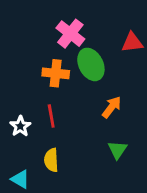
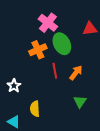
orange cross: (56, 73) -> (38, 50), turned -30
red line: (51, 116) -> (55, 71), moved

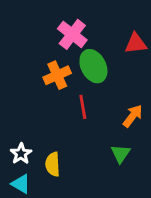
orange arrow: (76, 73) -> (133, 116), moved
white star: (14, 86) -> (21, 154), moved

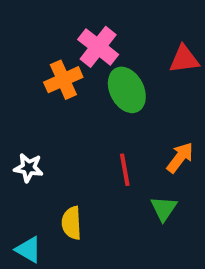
orange cross: (57, 75) -> (63, 80), moved
red line: (83, 107) -> (125, 170), moved
white star: (21, 154) -> (29, 168), moved, turned -30

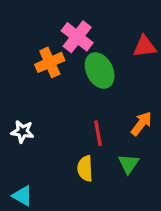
yellow semicircle: (72, 223) -> (85, 169), moved

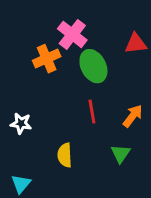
red line: (98, 133) -> (92, 111), moved
yellow semicircle: (85, 169) -> (65, 155), moved
cyan triangle: (22, 196) -> (21, 184), turned 40

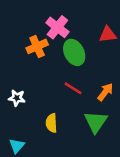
red line: (92, 111) -> (73, 88), turned -48
green triangle: (121, 154) -> (96, 122), size x1.5

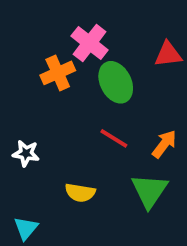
yellow semicircle: (51, 123) -> (80, 193), turned -78

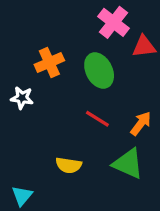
pink cross: (90, 43) -> (113, 22), moved
white star: (26, 153) -> (22, 98), moved
green triangle: (149, 191) -> (128, 164), turned -40

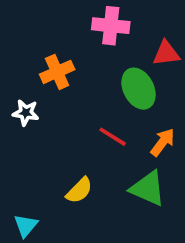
pink cross: (113, 22) -> (111, 26), moved, turned -32
green ellipse: (99, 71) -> (139, 89), moved
yellow semicircle: (69, 165) -> (79, 190), turned -55

